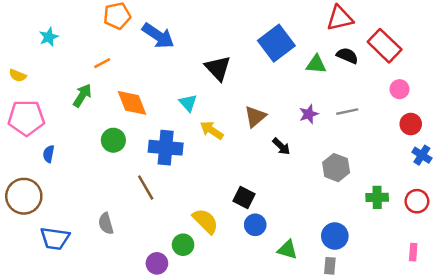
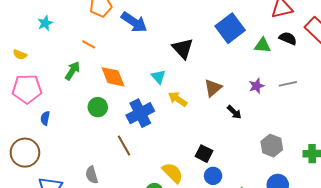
orange line: (102, 63) -> (89, 44), turned 56
blue cross: (166, 148) -> (140, 113), turned -32
gray hexagon: (336, 168) -> (272, 146), moved

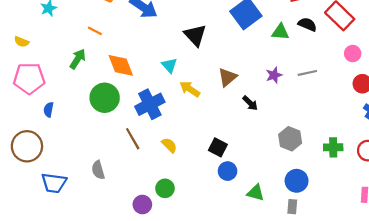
green circle: (98, 107) -> (105, 98), size x1.4
yellow semicircle: (173, 173) -> (169, 145), moved, size x0.7

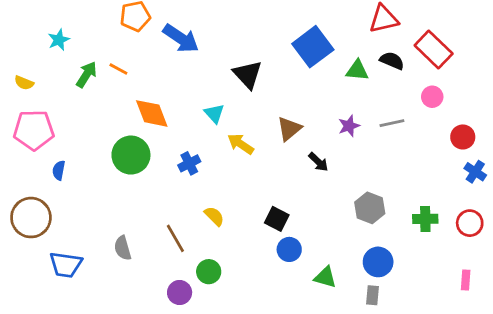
pink circle: (353, 54) -> (432, 97), moved
green arrow: (78, 59) -> (87, 75), moved
blue cross: (150, 104) -> (189, 163), size x0.6
brown line: (133, 139) -> (175, 238), moved

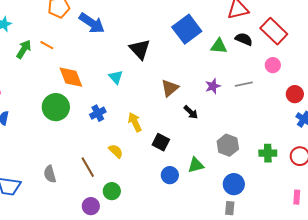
yellow arrow: (241, 144) -> (135, 122), moved, turned 30
black square: (277, 219) -> (161, 142), moved
green triangle: (325, 277) -> (196, 165), moved, turned -30

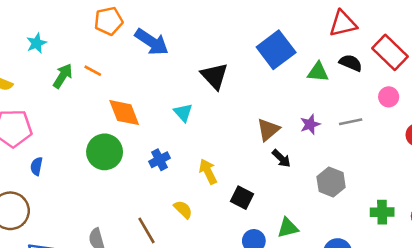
brown triangle: (170, 88) -> (268, 130), moved
gray hexagon: (228, 145) -> (331, 182), moved

